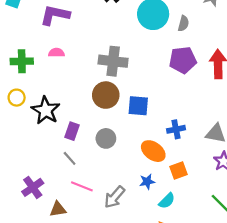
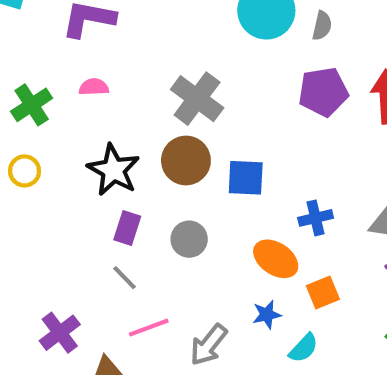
green cross: (22, 61) -> (32, 105), turned -30
gray cross: (113, 61) -> (197, 99), turned 32
black star: (46, 110) -> (113, 170), moved
pink line: (82, 186) -> (149, 328), turned -40

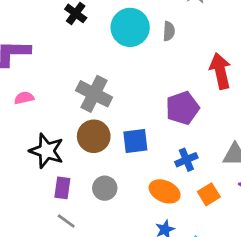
purple pentagon: (323, 92) -> (182, 108), moved
orange square: (323, 292) -> (209, 194), moved

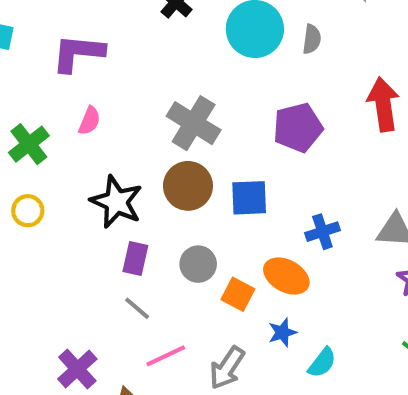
pink semicircle: (24, 98) -> (89, 121), turned 120
purple pentagon: (182, 108) -> (298, 128), moved
orange square: (209, 194) -> (238, 294), moved, turned -35

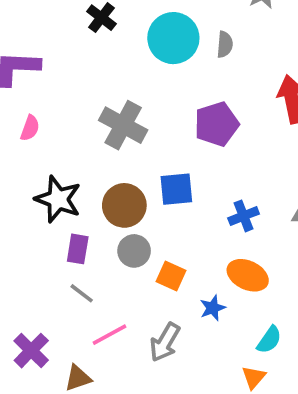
brown circle: (188, 186) -> (124, 205), moved
orange ellipse: (286, 276) -> (248, 275), moved
cyan semicircle: (322, 363) -> (269, 340), moved

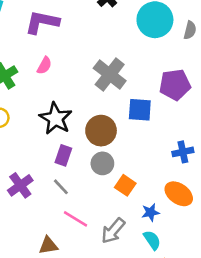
blue square: (176, 189) -> (140, 110), moved
pink line: (110, 335) -> (75, 219), turned 50
cyan semicircle: (269, 340) -> (152, 240), moved, turned -78
purple cross: (31, 351) -> (20, 185), moved

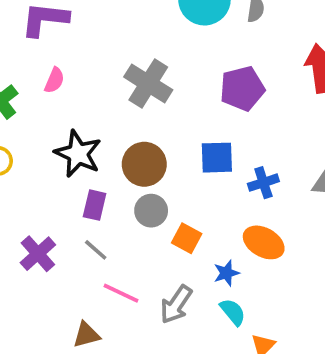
blue square: (140, 110) -> (217, 158), moved

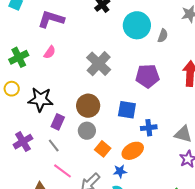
black star: (78, 154) -> (41, 99), moved, turned -30
orange ellipse: (264, 242) -> (133, 151), moved, turned -70

